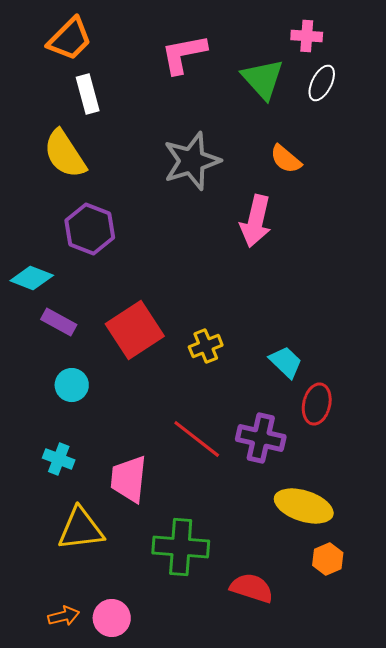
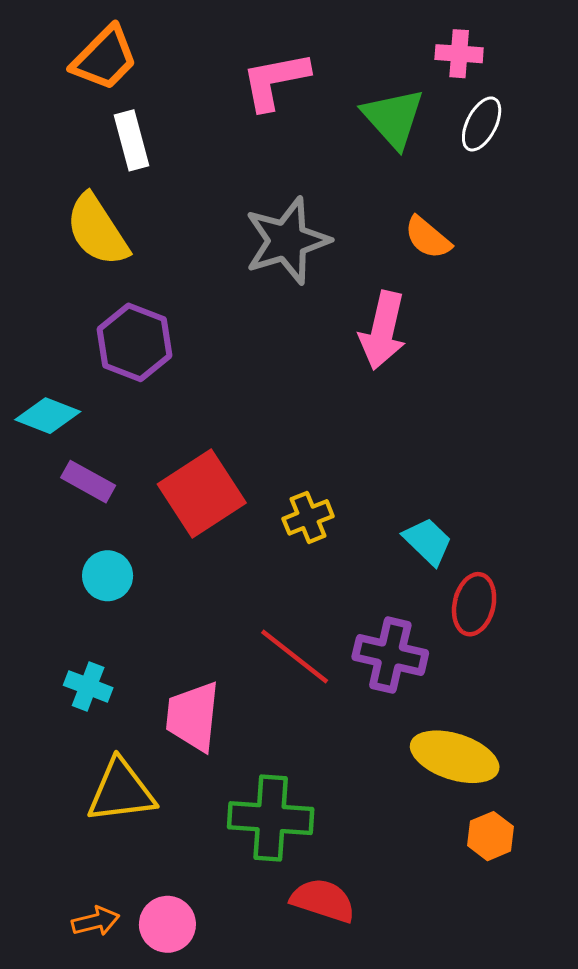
red semicircle: (252, 588) -> (323, 900), moved

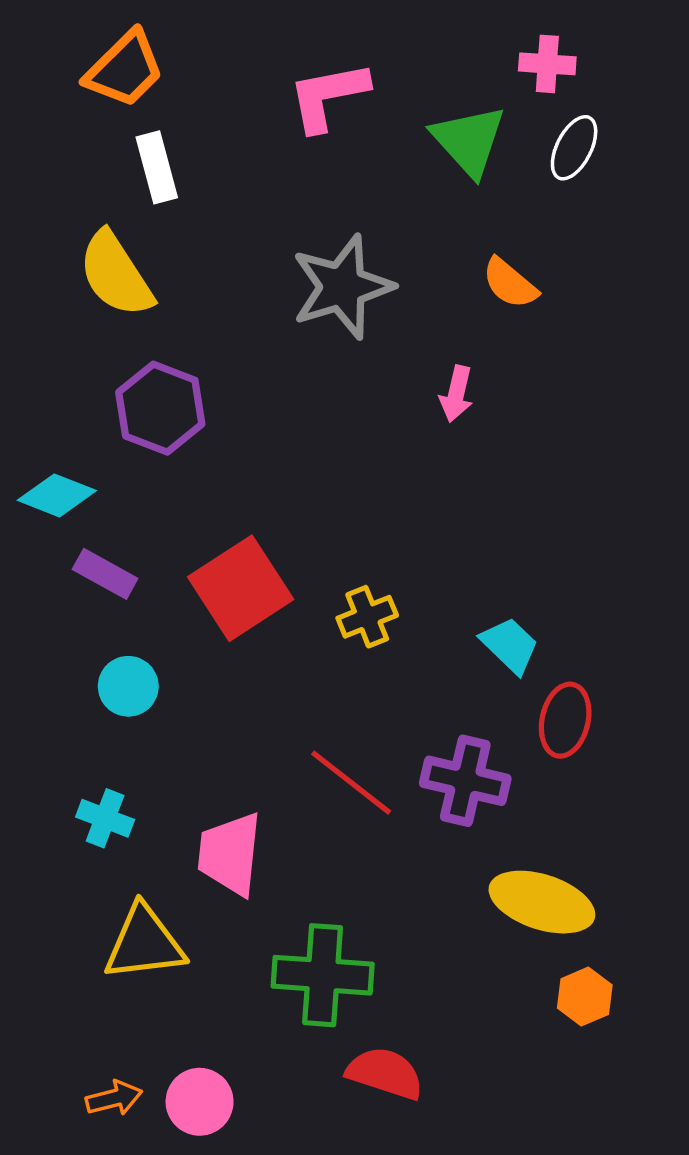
pink arrow: (383, 330) -> (456, 394), size x0.6

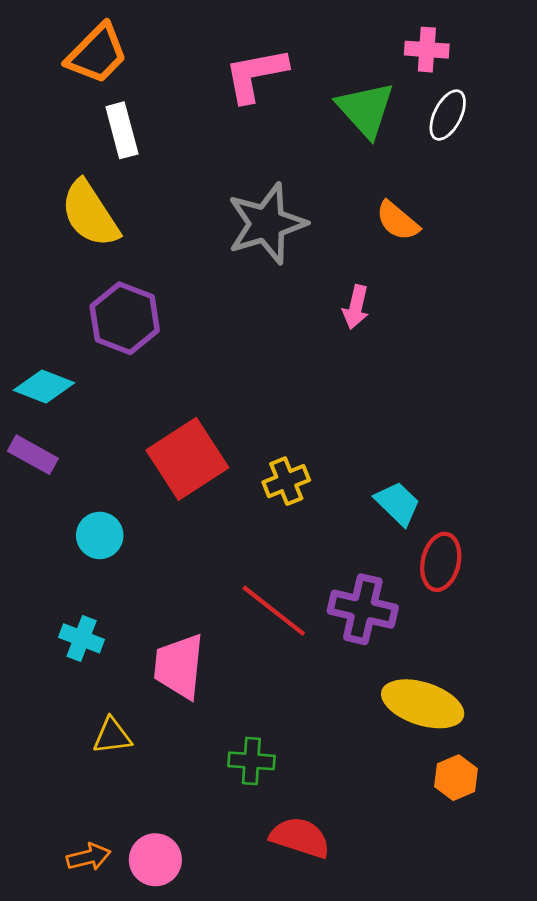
purple rectangle: (105, 574) -> (33, 455), moved
yellow triangle: (144, 943) -> (112, 736), size x0.6
green cross: (323, 975) -> (251, 761), size x0.6

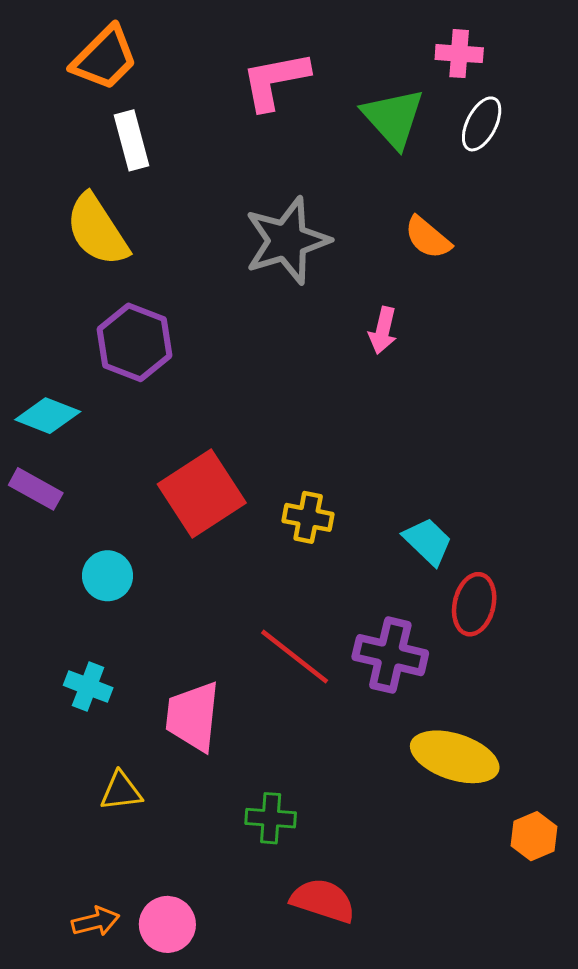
yellow cross: (286, 481) -> (308, 517), turned 33
orange hexagon: (456, 778) -> (534, 836), moved

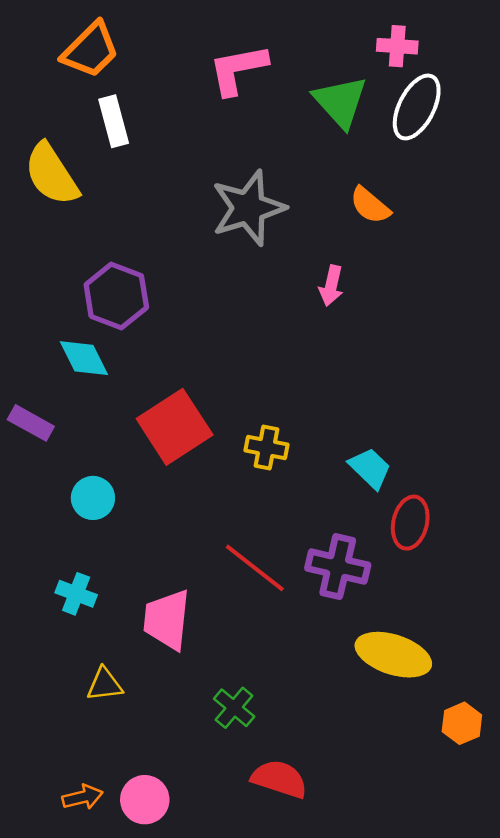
white ellipse: (482, 124) -> (417, 107), size x1.4
yellow semicircle: (97, 230) -> (52, 174), moved
cyan diamond: (48, 416) -> (84, 358), moved, turned 42
green cross: (271, 818) -> (234, 708), turned 36

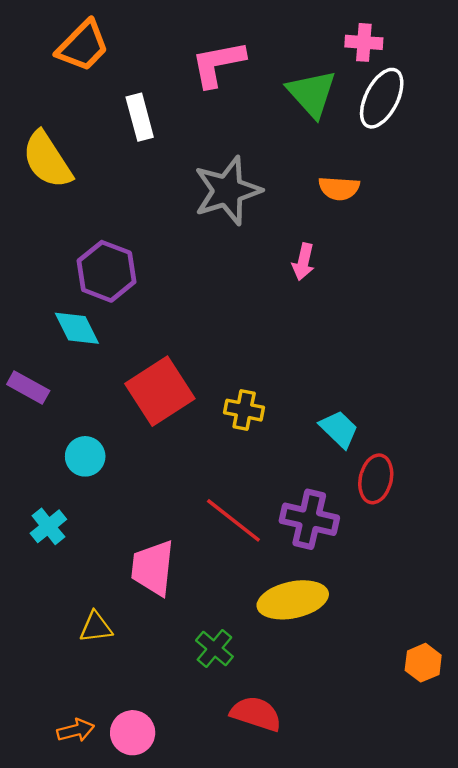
white rectangle: (114, 121) -> (140, 117), moved
orange semicircle: (370, 205) -> (339, 188), turned -36
cyan cross: (76, 594) -> (48, 526), moved, turned 30
yellow ellipse: (393, 655) -> (293, 600), moved, turned -30

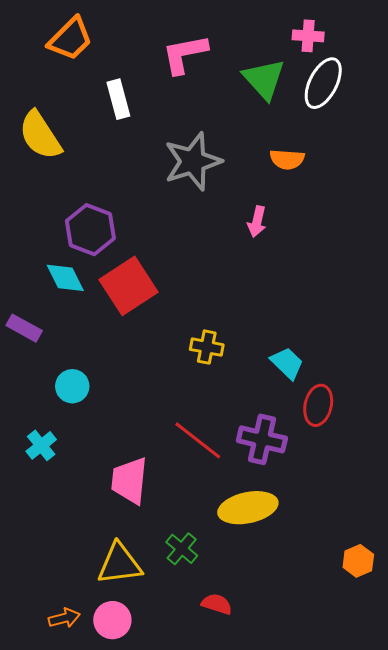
red square: (160, 391) -> (128, 286), moved
yellow triangle: (96, 627) -> (119, 564), moved, size x1.6
red semicircle: (256, 714) -> (217, 604), size x0.7

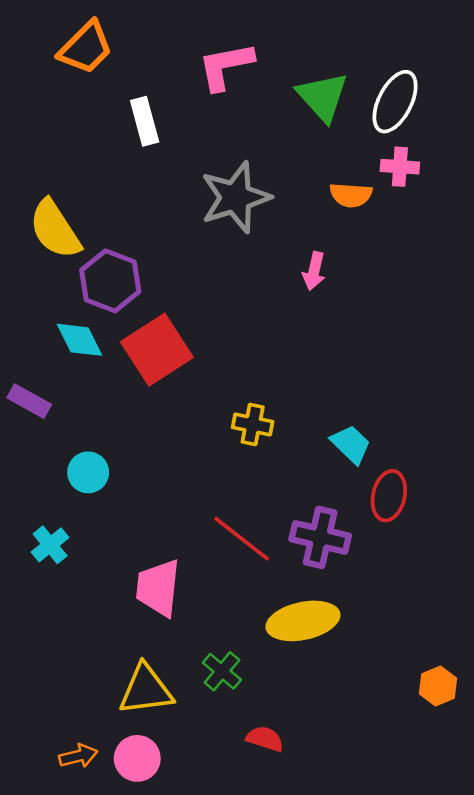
pink cross: (308, 36) -> (400, 167), moved
yellow semicircle: (40, 135) -> (55, 229), moved

